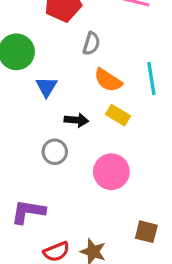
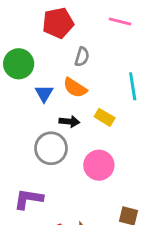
orange semicircle: (108, 80) -> (75, 88), moved
gray circle: (55, 152) -> (51, 148), size x1.5

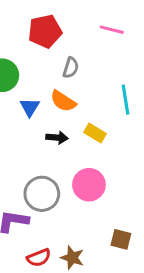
gray circle: (51, 148) -> (42, 194), moved

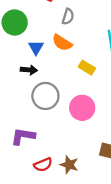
black arrow: (57, 138) -> (29, 70), moved
gray circle: (42, 194) -> (45, 96), moved

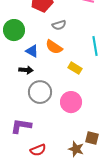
gray semicircle: (68, 17) -> (59, 25), turned 56
blue triangle: (36, 47) -> (32, 51), turned -32
brown star: (69, 165) -> (76, 149), moved

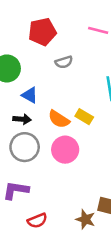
orange semicircle: (54, 47) -> (59, 119), moved
gray circle: (40, 92) -> (25, 147), moved
pink circle: (71, 102) -> (65, 150), moved

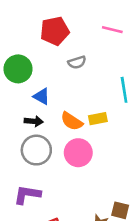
yellow rectangle: (84, 117) -> (98, 119), turned -42

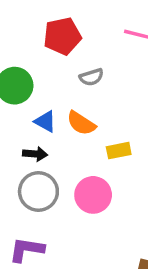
orange semicircle: (72, 121) -> (81, 123), moved

